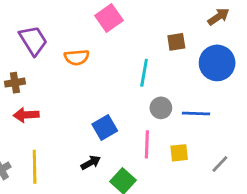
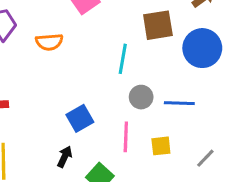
brown square: (176, 42) -> (158, 25), size x1.5
black arrow: (91, 163) -> (65, 157), turned -36

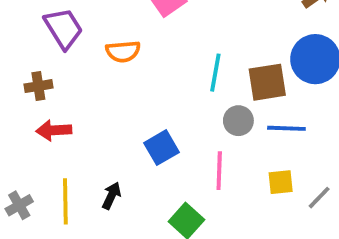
brown square: (158, 25) -> (267, 82), moved
yellow square: (161, 146) -> (281, 182), moved
black arrow: (65, 157) -> (111, 196), moved

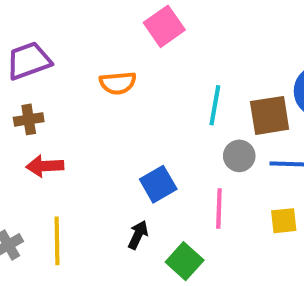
purple trapezoid: (63, 28) -> (29, 61), moved, turned -78
black arrow: (111, 196) -> (138, 235), moved

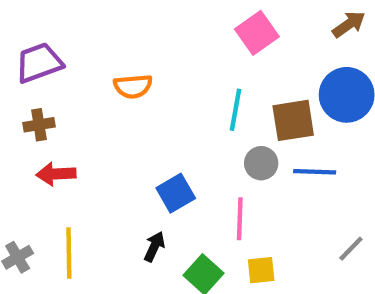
pink square: (164, 26) -> (257, 33), moved
yellow square: (284, 221) -> (261, 270), moved

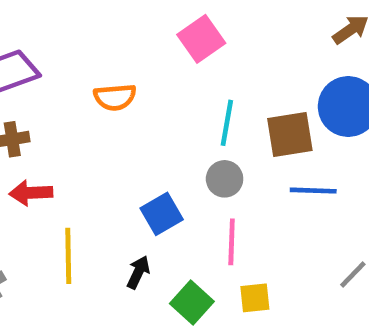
pink square: (257, 33) -> (201, 39), moved
gray circle: (261, 163) -> (225, 179), moved
yellow line: (69, 253) -> (68, 256), moved

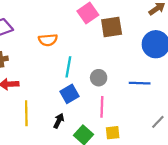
cyan line: (227, 123) -> (68, 67), moved
brown square: (290, 135) -> (112, 27), moved

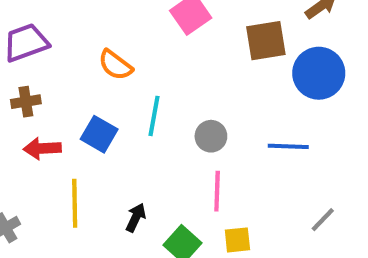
brown square: (112, 27) -> (266, 41), moved
orange semicircle: (48, 40) -> (115, 65), turned 42
blue square: (69, 94) -> (99, 134), moved, turned -30

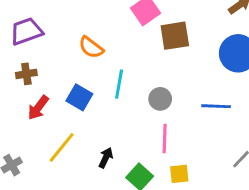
brown square: (266, 41) -> (175, 36), moved
red arrow: (42, 148) -> (38, 108), turned -50
yellow line: (75, 203) -> (62, 147), turned 40

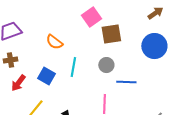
gray circle: (160, 99) -> (106, 65), moved
blue line: (216, 106) -> (126, 82), moved

